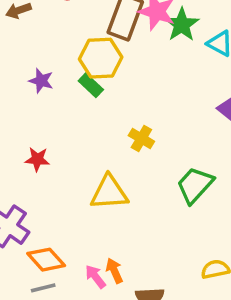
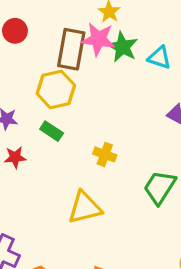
green rectangle: (91, 85) -> (52, 131), moved
red star: (37, 159) -> (15, 157), moved

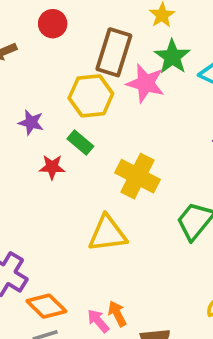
pink star: (98, 39) -> (146, 83), moved
yellow cross: (105, 154) -> (137, 176), size x1.6
red star: (15, 157) -> (52, 167), moved

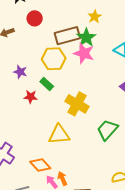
brown rectangle: (114, 52) -> (67, 36), turned 55
green star: (172, 57) -> (86, 38), moved
orange diamond: (46, 306) -> (40, 165), moved

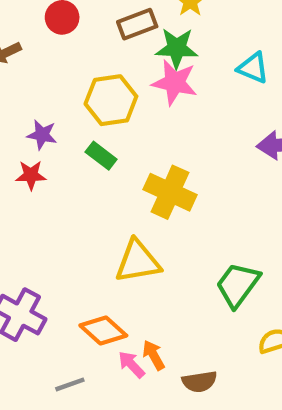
brown rectangle: (67, 36) -> (137, 24), moved, size x0.7
green star: (86, 38) -> (177, 48), turned -30
red star: (31, 97) -> (31, 175), moved
green trapezoid: (107, 130) -> (238, 285), moved

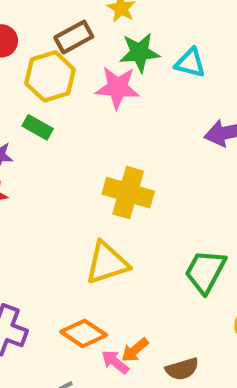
green star: (177, 48) -> (139, 52), moved
yellow hexagon: (111, 100) -> (50, 76), moved
green rectangle: (101, 156) -> (38, 127), moved
orange arrow: (154, 355) -> (135, 350), turned -92

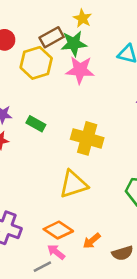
green star: (139, 52) -> (74, 43), moved
green rectangle: (38, 127) -> (36, 124), moved
pink arrow: (115, 362) -> (56, 252), moved

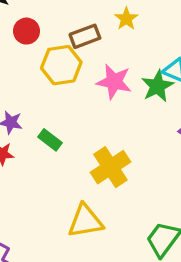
green star: (74, 43) -> (157, 86), moved, turned -30
yellow cross: (87, 138) -> (110, 167), turned 32

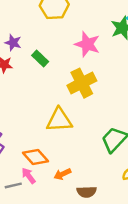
pink star: (114, 82) -> (87, 44), moved

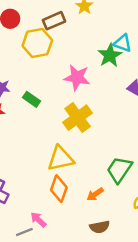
orange diamond: (36, 157) -> (59, 189), moved, turned 70
orange arrow: (62, 174) -> (95, 194), moved

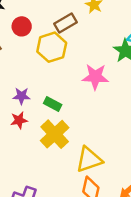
yellow cross: (78, 118) -> (55, 134), moved

